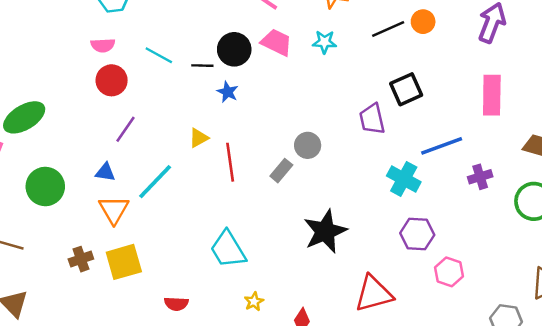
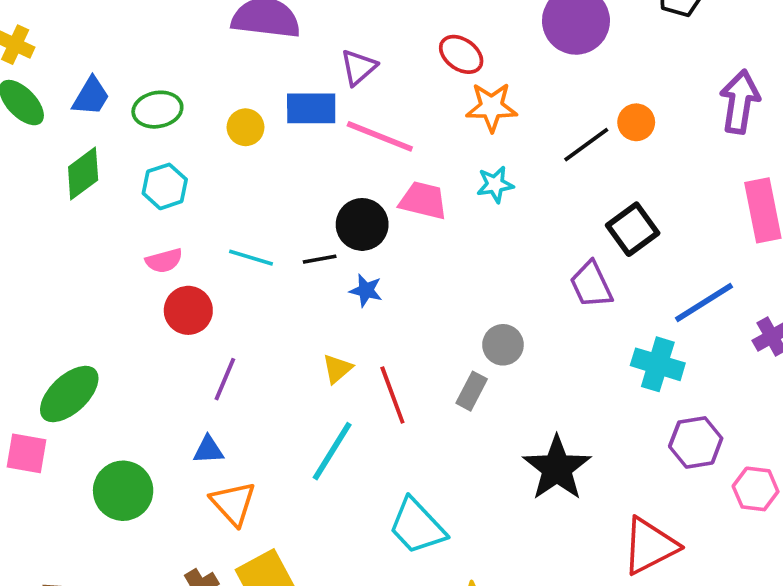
cyan line: (155, 182) -> (332, 451), moved

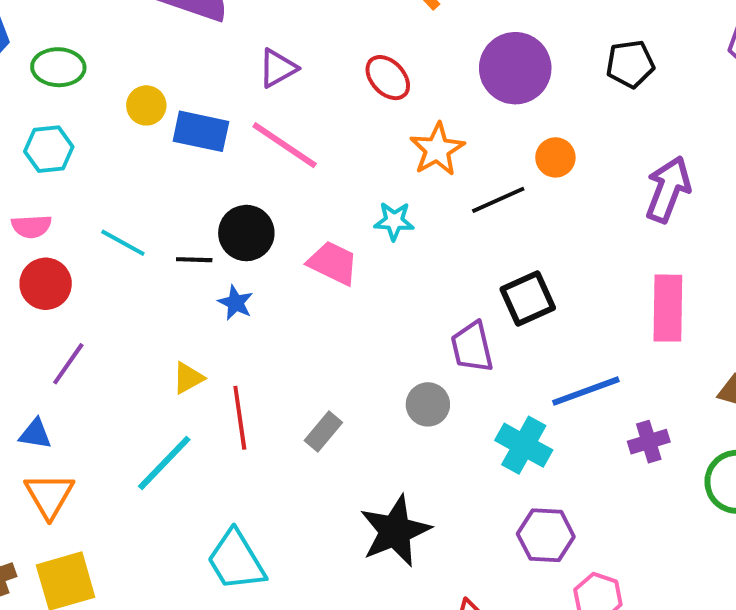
orange star: (492, 107) -> (437, 149), moved, turned 30
blue rectangle: (311, 108) -> (201, 131), moved
orange circle: (636, 122) -> (555, 157), moved
pink trapezoid: (423, 200) -> (333, 263), moved
gray circle: (503, 345) -> (428, 404), moved

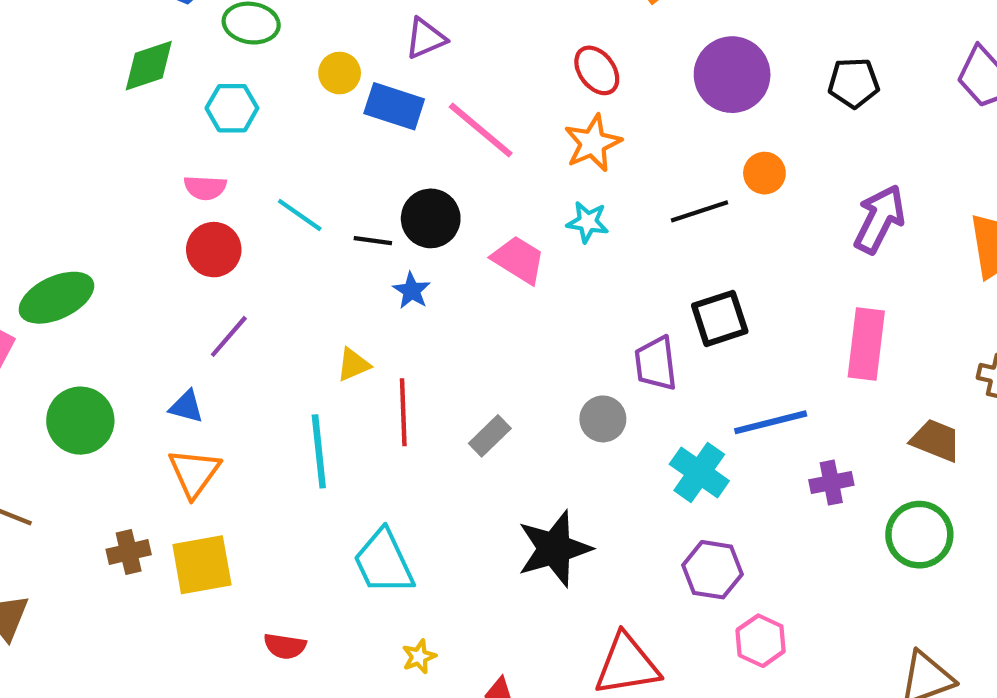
purple triangle: (278, 68) -> (425, 38), moved
orange star: (437, 149) -> (593, 143), moved
cyan line: (164, 463) -> (319, 451), turned -56

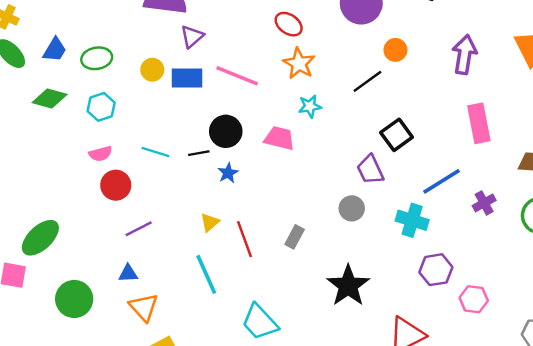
green diamond: (149, 66) -> (50, 98), turned 52
blue star: (412, 291) -> (228, 173), turned 30
purple line: (229, 336) -> (139, 229), turned 40

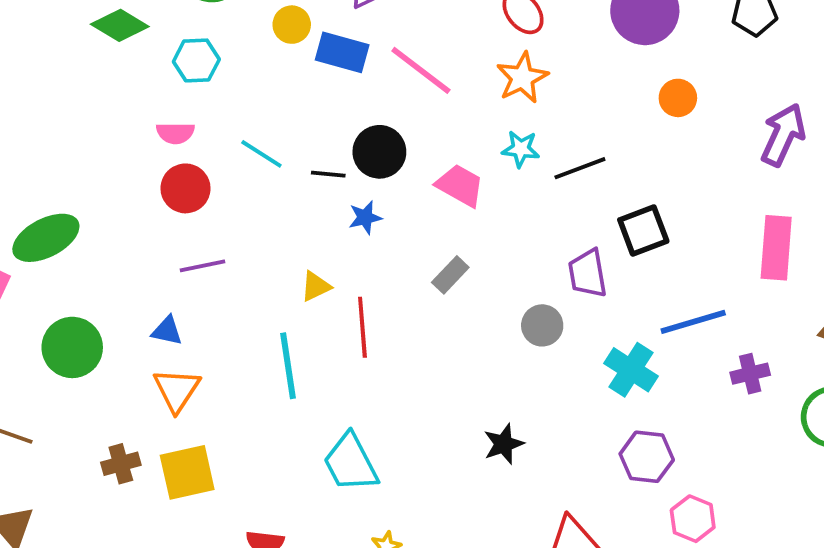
black line: (367, 81) -> (580, 168), moved
gray rectangle: (295, 237) -> (450, 275), moved
black star: (348, 286) -> (504, 444), size x0.6

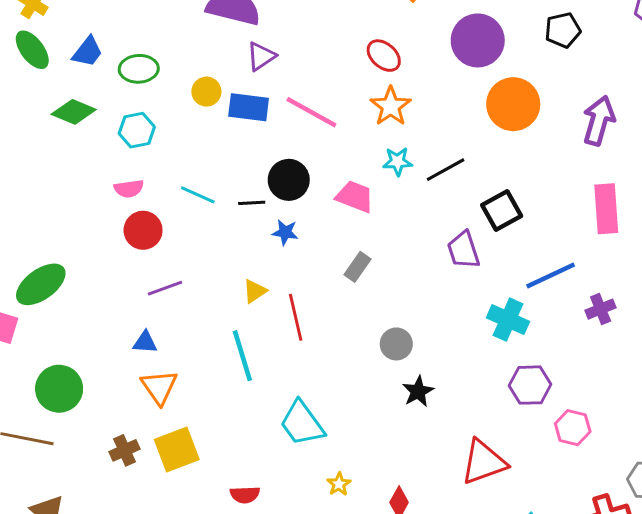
orange circle: (678, 98) -> (513, 104), size x1.8
blue star: (365, 218) -> (285, 232), turned 30
gray circle: (542, 325) -> (396, 344), moved
green circle: (72, 347) -> (59, 389), moved

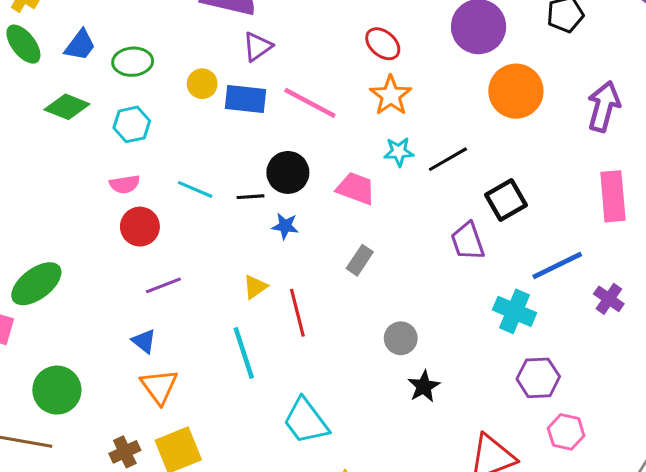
purple cross: (601, 309) -> (609, 299), turned -32
blue triangle: (145, 342) -> (144, 341), turned 35
pink hexagon: (573, 428) -> (566, 432), moved

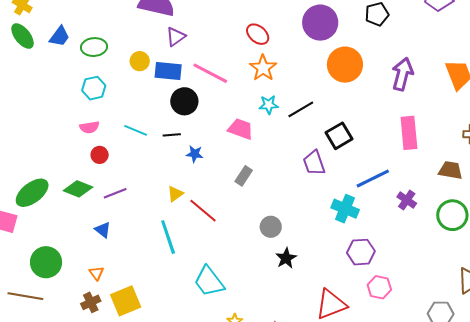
green diamond: (67, 107) -> (78, 189), moved
black circle: (288, 172) -> (184, 101), moved
red circle: (140, 227) -> (100, 155), size x0.7
red line: (297, 313) -> (203, 211), turned -36
orange triangle: (159, 386) -> (97, 273), moved, size x0.6

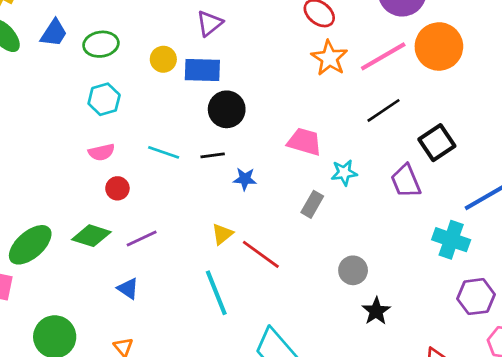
pink line: (210, 73) -> (383, 56), moved, turned -54
cyan star: (269, 105) -> (344, 173), moved

